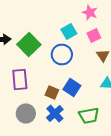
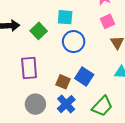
cyan square: (69, 32) -> (65, 17), moved, turned 35
green square: (29, 44) -> (39, 31), size x0.7
green trapezoid: (89, 116) -> (102, 106), turned -35

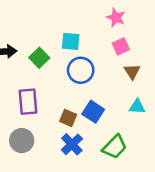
gray circle: (35, 104) -> (22, 141), moved

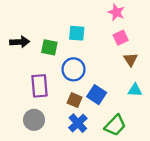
green square: (39, 58) -> (49, 47), turned -35
blue circle: (81, 70) -> (73, 69), moved

